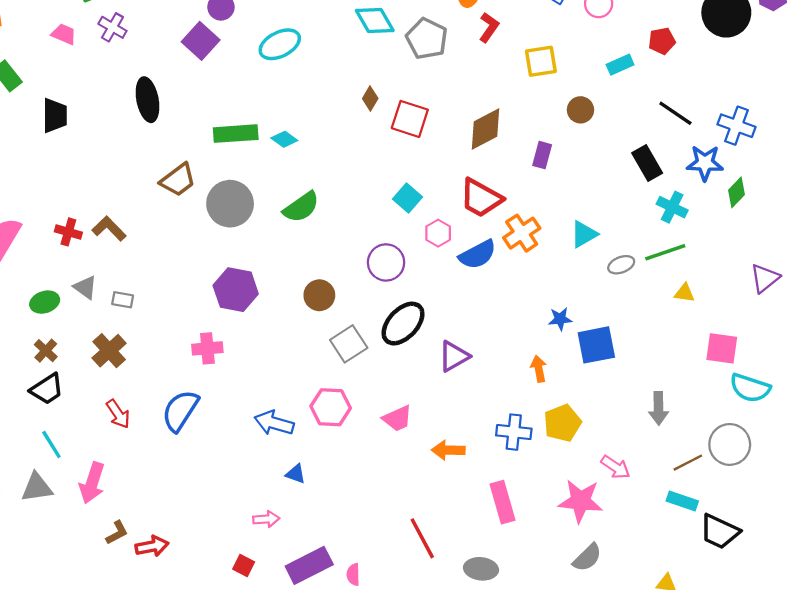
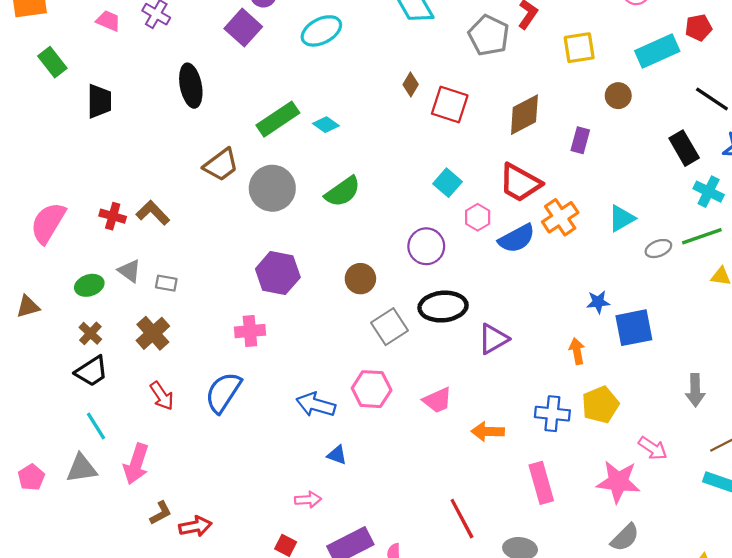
gray pentagon: (427, 39) -> (489, 35), moved
cyan rectangle: (620, 65) -> (657, 51), size x1.6
green rectangle: (236, 134) -> (278, 119), turned -30
black ellipse: (403, 324) -> (443, 307), turned 42

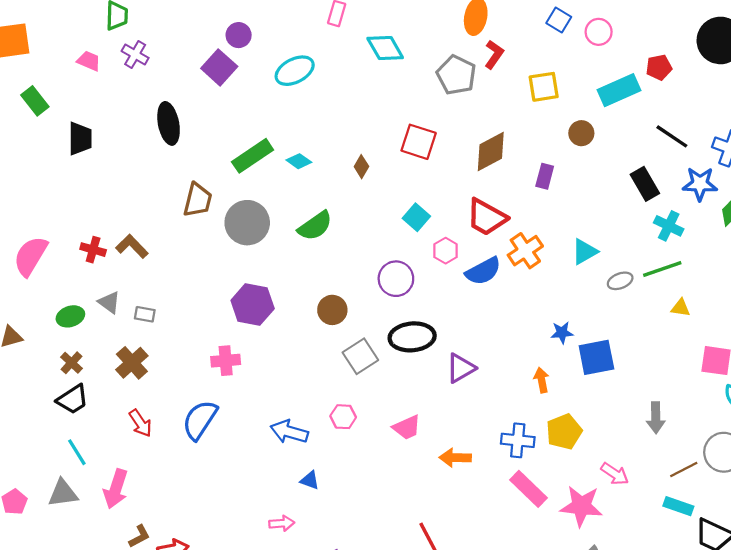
brown diamond: (411, 84) -> (361, 167), moved
brown trapezoid: (221, 165) -> (198, 200), turned -39
pink hexagon: (372, 389) -> (343, 417), size x0.7
pink rectangle: (541, 483) -> (529, 489), moved, turned -30

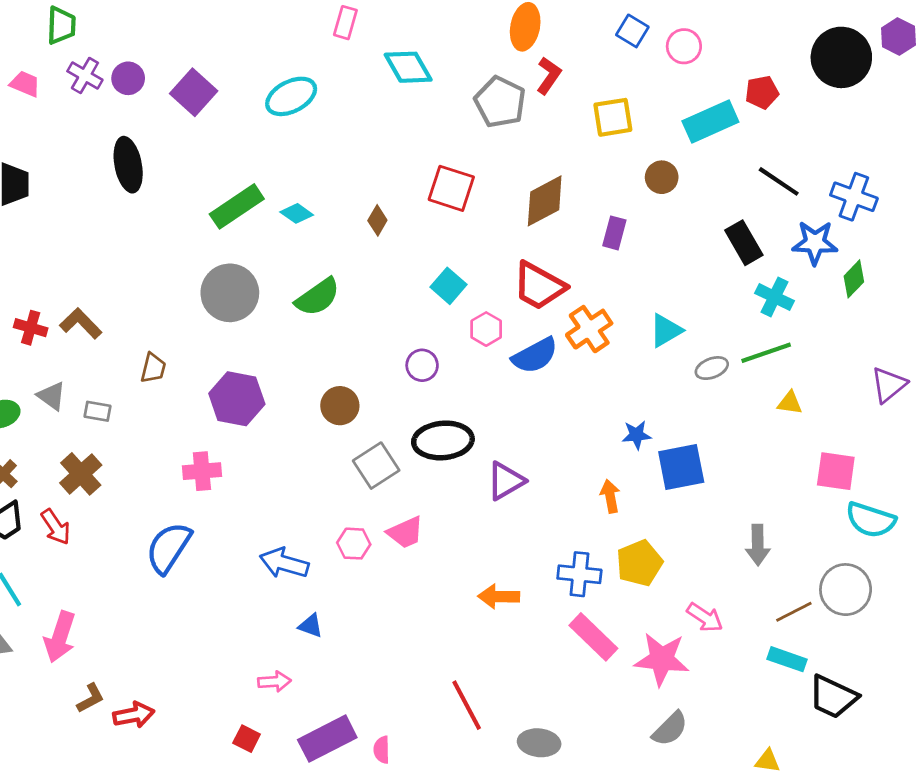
purple circle: (239, 35) -> (128, 78), moved
brown trapezoid: (198, 200) -> (153, 368), moved, size x0.7
purple circle: (396, 279) -> (422, 365), size x0.7
red arrow: (140, 423) -> (56, 527), moved
pink trapezoid: (407, 427) -> (405, 532), moved

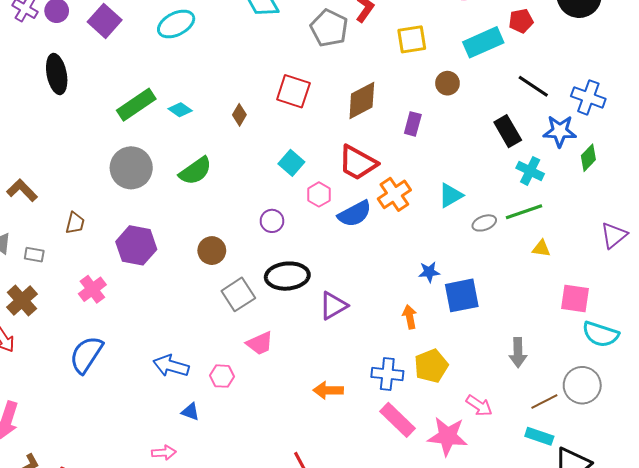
pink cross: (202, 471) -> (92, 289), moved, turned -32
pink hexagon: (354, 544) -> (222, 376), moved

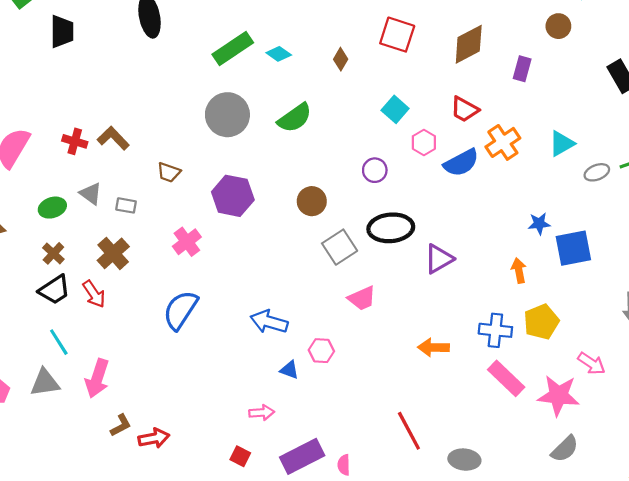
red trapezoid: (358, 163) -> (464, 109), size x0.7
brown trapezoid: (75, 223) -> (169, 172), turned 95
pink hexagon: (222, 376) -> (321, 351), moved

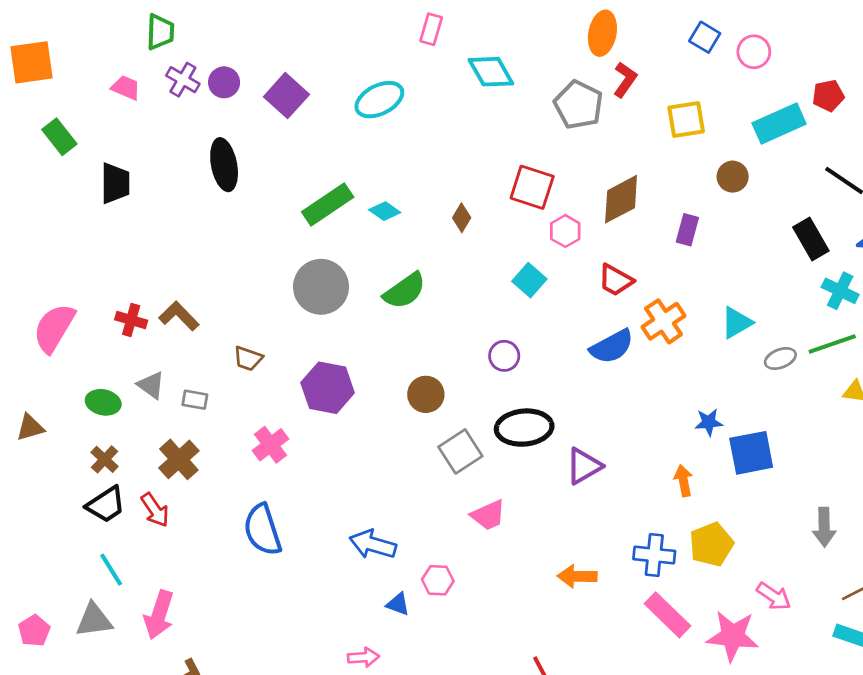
pink hexagon: (424, 142) -> (565, 231), moved
green ellipse: (52, 208) -> (103, 402), turned 30
blue semicircle: (180, 310) -> (263, 530), turned -51

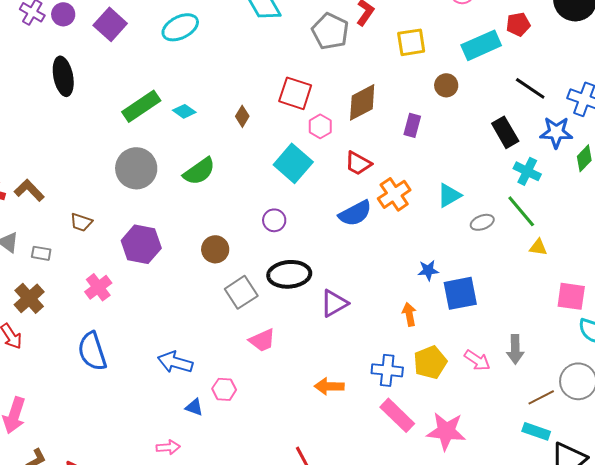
cyan square: (529, 280) -> (293, 163), size x1.5
green line: (832, 344) -> (521, 211), turned 69
pink arrow: (774, 596) -> (477, 360), moved

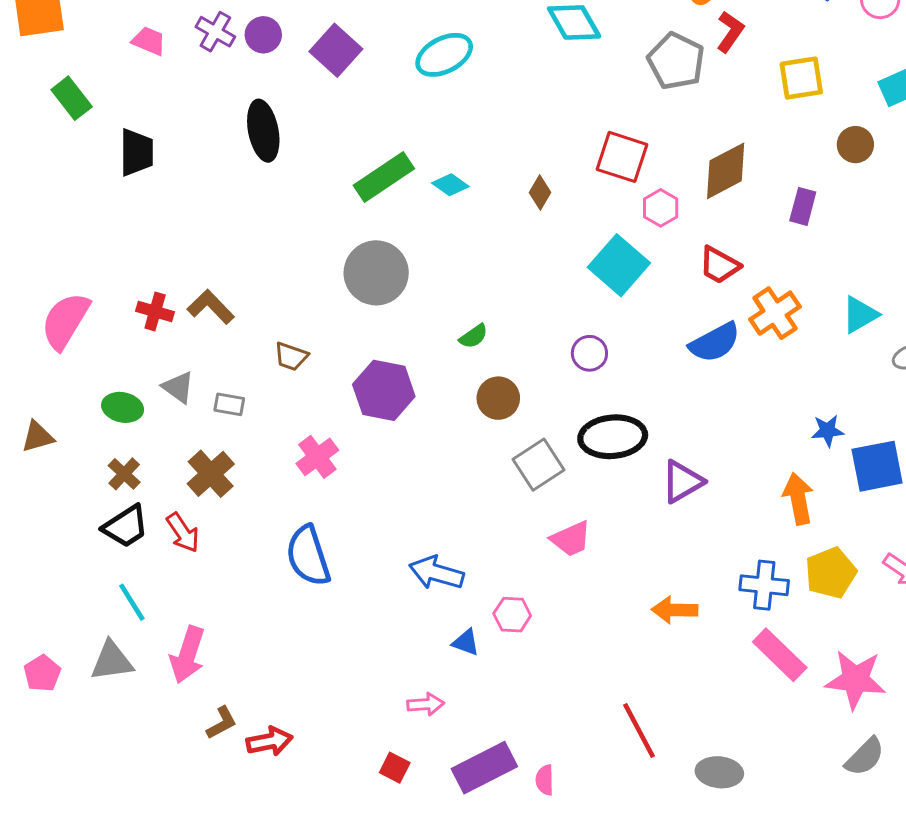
green semicircle: (199, 171) -> (474, 336), moved, size x0.6
orange arrow: (409, 314) -> (798, 499), size x1.4

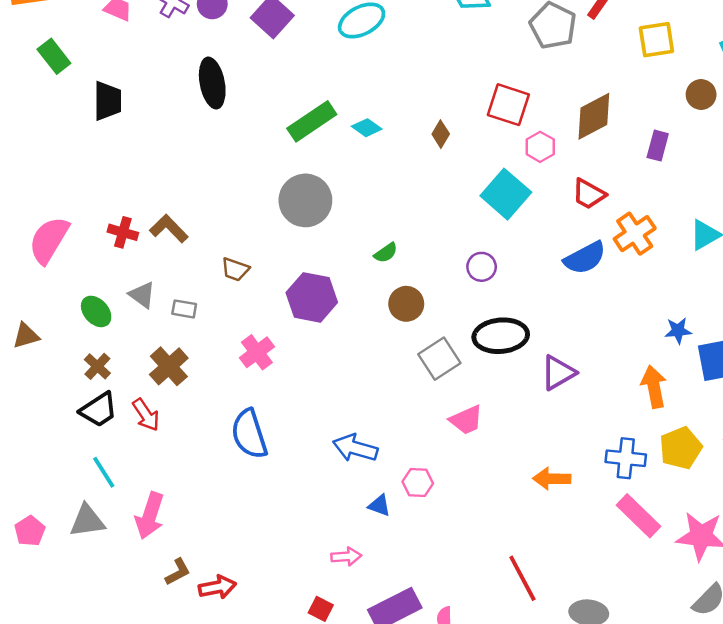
green ellipse: (123, 407) -> (96, 311), turned 36

